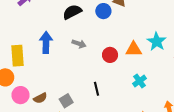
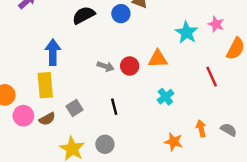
cyan star: (157, 42) -> (187, 32), moved
gray arrow: (79, 44) -> (106, 66), moved
yellow rectangle: (17, 56) -> (45, 85), moved
gray square: (66, 101) -> (74, 108), moved

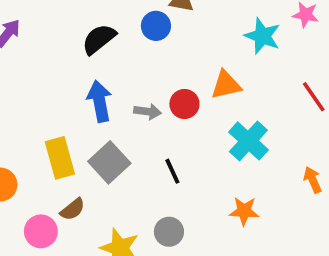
blue arrow: (53, 52) -> (99, 101), moved
cyan cross: (165, 97) -> (248, 141), size x1.5
gray square: (74, 108) -> (109, 162), moved, size x1.5
pink circle: (23, 116) -> (41, 231), moved
orange star: (174, 142) -> (244, 211), moved

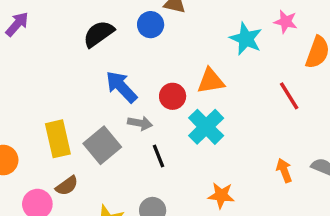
blue arrow: (99, 101) -> (121, 87), moved, turned -36
gray arrow: (148, 111) -> (140, 123), moved
cyan cross: (248, 141) -> (206, 127), moved

